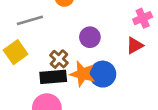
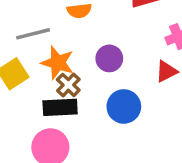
orange star: (83, 74) -> (58, 63), moved

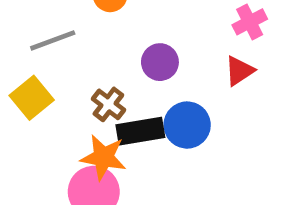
orange star: (58, 63) -> (103, 157), moved
black rectangle: (60, 107) -> (140, 131), moved

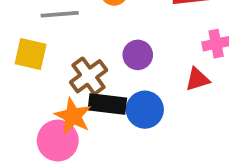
yellow square: (32, 98) -> (31, 54), turned 36
brown cross: (108, 104) -> (89, 76), size x1.4

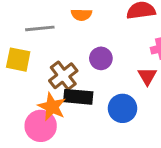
red triangle: (197, 79) -> (147, 76), turned -42
blue circle: (145, 110) -> (123, 108), moved

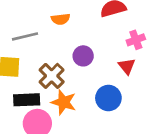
black rectangle: (78, 97) -> (27, 100), moved
orange star: (52, 107) -> (64, 102), moved

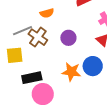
brown cross: (52, 76) -> (38, 37), moved
orange star: (64, 102) -> (71, 72), moved

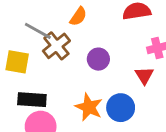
orange semicircle: (47, 13) -> (78, 16), turned -56
gray line: (23, 31) -> (38, 31), turned 36

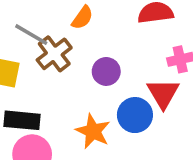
red triangle: (144, 76) -> (163, 93), size x1.4
blue circle: (121, 108) -> (135, 115), moved

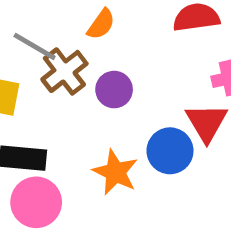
purple circle: (106, 71) -> (114, 90), moved

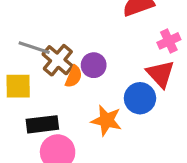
orange semicircle: (101, 24) -> (74, 77), moved

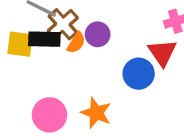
orange star: (106, 120) -> (96, 113), moved
black rectangle: (42, 124) -> (44, 39), moved

